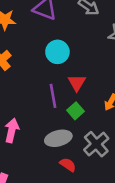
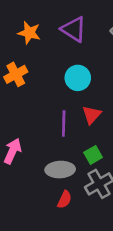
green square: (76, 111) -> (93, 155), moved
red semicircle: (68, 165) -> (65, 200), turned 70

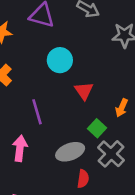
purple line: (64, 124) -> (37, 112), moved

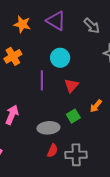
purple line: (37, 112) -> (42, 80), moved
gray cross: (111, 154) -> (76, 155), moved, turned 30

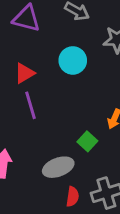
cyan circle: (60, 58) -> (73, 60), moved
red triangle: (71, 86) -> (24, 73), moved, turned 35

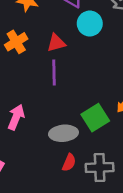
cyan circle: (73, 60) -> (90, 24), moved
green square: (87, 141) -> (95, 118), size x1.5

